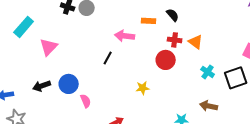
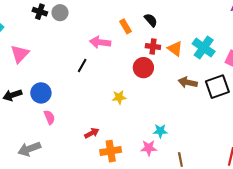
orange rectangle: (149, 21) -> (125, 26), turned 56
cyan cross: (208, 72) -> (204, 48), moved, size x1.5
pink semicircle: (86, 101) -> (49, 117), moved
brown arrow: (209, 106) -> (188, 82), moved

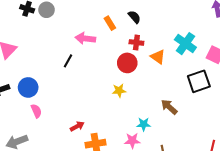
orange triangle: (175, 49) -> (158, 57), moved
brown arrow: (188, 82) -> (169, 107), moved, turned 30
yellow star: (119, 97) -> (119, 91), moved

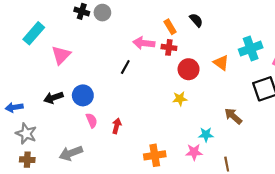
red cross: (136, 43) -> (169, 47), moved
cyan cross: (185, 44) -> (251, 49), turned 35
red arrow: (77, 126) -> (117, 126), moved, turned -48

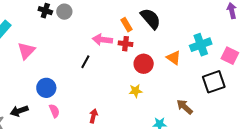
black semicircle: (196, 20) -> (151, 19), size x1.6
black arrow: (53, 98) -> (19, 111), moved
red arrow: (117, 126) -> (93, 116), moved

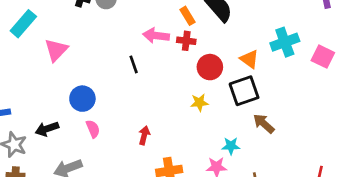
black line: (85, 62) -> (134, 64), turned -48
black square: (214, 82) -> (244, 91), moved

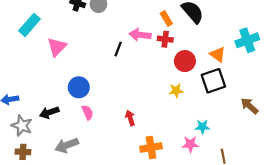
black line: (134, 64) -> (118, 49), moved, turned 40
brown arrow: (264, 124) -> (249, 106), moved
red arrow: (144, 135) -> (130, 118), turned -32

